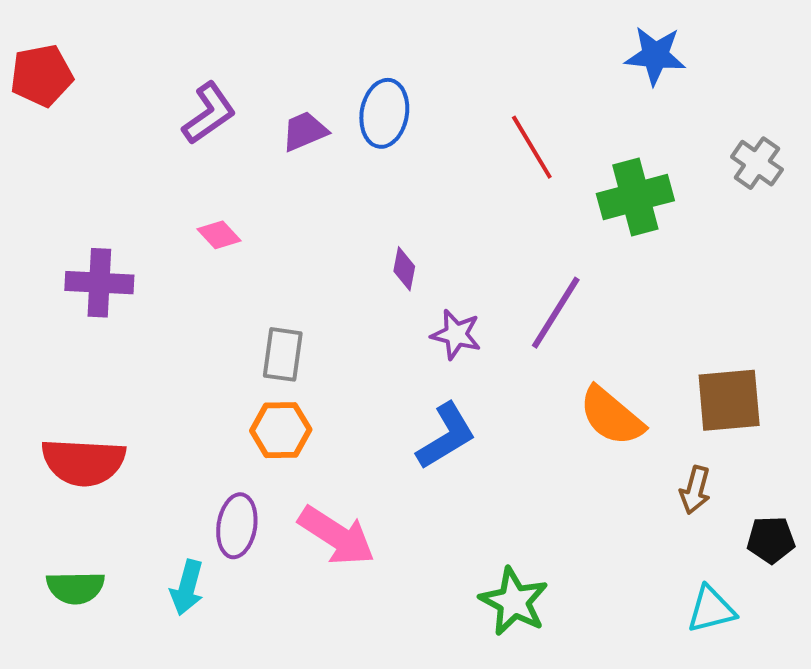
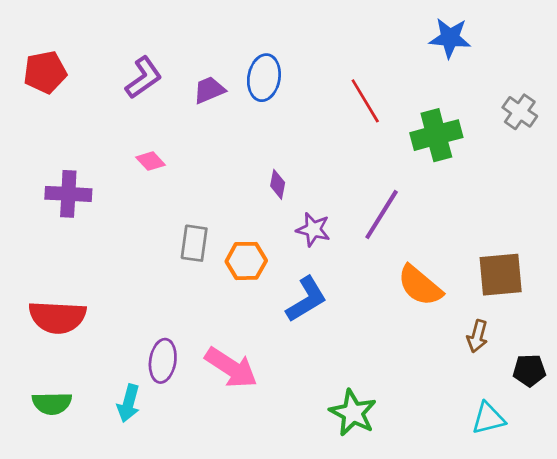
red pentagon: (42, 75) -> (45, 72), moved
orange hexagon: (281, 430) -> (246, 261), moved

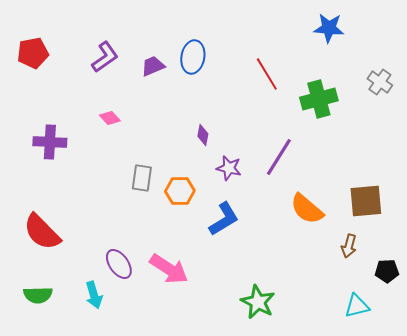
red semicircle: (57, 317) -> (42, 232), turned 42
purple ellipse: (163, 361) -> (119, 264), turned -44
cyan arrow: (129, 403) -> (94, 295), turned -32

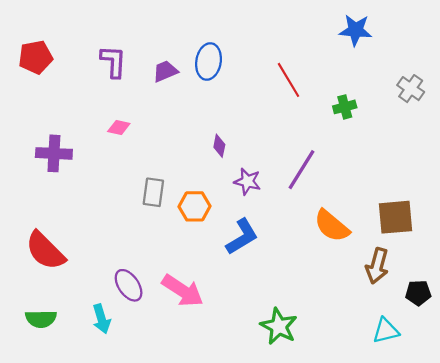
purple L-shape: (105, 57) -> (113, 62), turned -52
green cross: (319, 99) -> (345, 107), size x0.6
pink diamond: (110, 118) -> (119, 127), turned -35
brown arrow: (349, 246) -> (377, 266), size x1.4

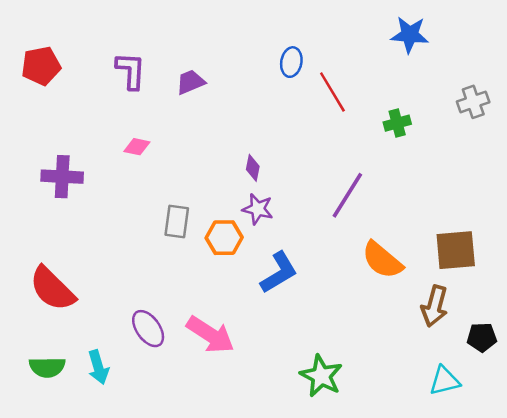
blue ellipse: (209, 62) -> (291, 62), moved, size x0.7
gray cross: (411, 89) -> (473, 102), turned 36
purple star: (247, 182) -> (258, 209), moved
cyan arrow: (101, 319) -> (98, 367), moved

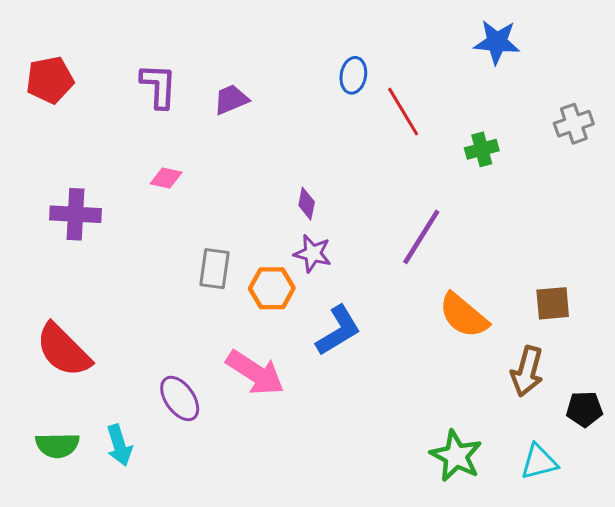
brown square: (456, 250) -> (553, 303), size x0.7
pink arrow: (210, 335) -> (255, 373), moved
green star: (321, 376) -> (456, 456), moved

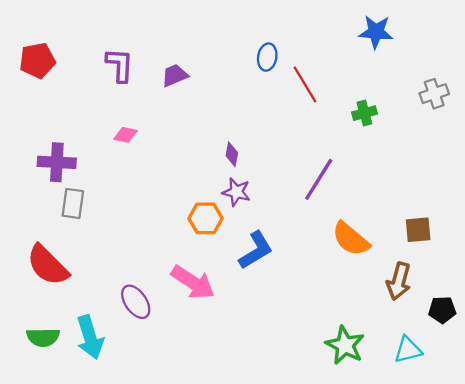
gray rectangle: (214, 269) -> (73, 203), moved
cyan arrow: (119, 445) -> (90, 337), size x1.4

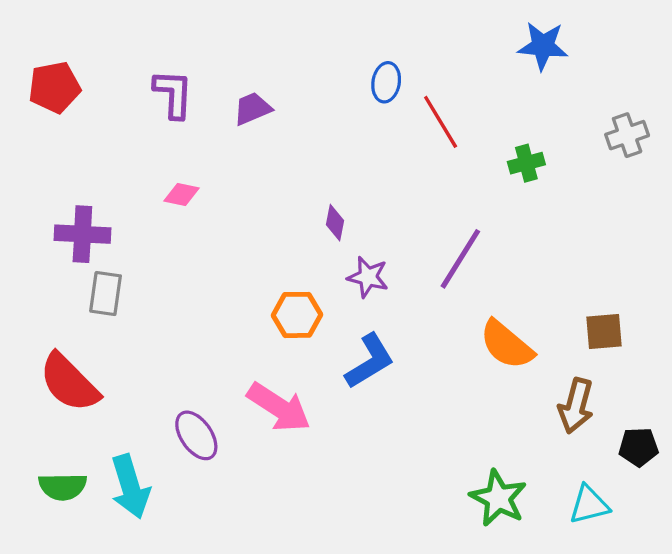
purple star: (236, 192) -> (368, 277), moved

